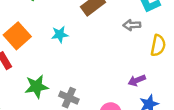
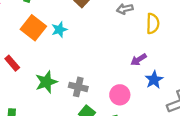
orange square: (17, 36) -> (33, 28), moved

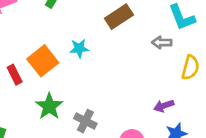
orange square: (33, 28) -> (43, 61), moved
green star: (46, 82) -> (49, 106), turned -30

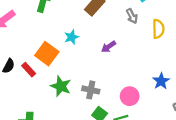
gray arrow: (162, 43) -> (132, 16), turned -104
purple arrow: (164, 106) -> (109, 47), moved

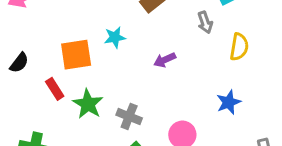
orange square: (47, 54) -> (76, 55), turned 35
red rectangle: (29, 70) -> (55, 89), moved
blue star: (161, 81) -> (229, 102), moved

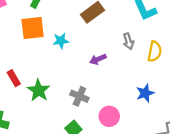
gray arrow: (205, 22) -> (128, 41), moved
orange square: (76, 55) -> (33, 28), moved
gray cross: (129, 116) -> (79, 96), moved

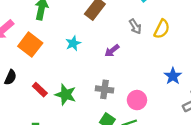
orange square: (33, 28) -> (30, 45), moved, turned -30
yellow semicircle: (155, 51) -> (162, 29), turned 30
blue star: (145, 93) -> (173, 76), moved

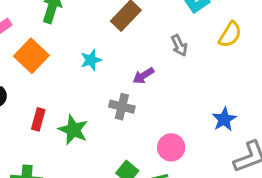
yellow semicircle: (162, 29) -> (230, 35), moved
gray cross: (105, 89) -> (122, 107), moved
red rectangle: (40, 90) -> (38, 119), turned 56

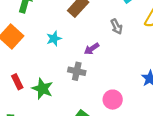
red rectangle: (38, 119) -> (17, 82), turned -40

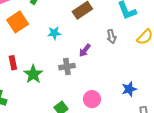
purple arrow: (92, 49) -> (85, 50), turned -32
gray cross: (77, 71) -> (67, 67), turned -35

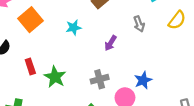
gray cross: (67, 67) -> (100, 79), moved
blue star: (129, 89) -> (143, 80), moved

